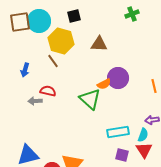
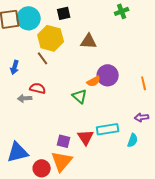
green triangle: (90, 99) -> (80, 96), size x0.7
cyan semicircle: (143, 135) -> (133, 140), moved
red triangle: (144, 150) -> (86, 137), moved
purple square: (122, 155) -> (64, 141), moved

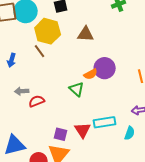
red semicircle: (38, 88) -> (37, 101), moved, turned -35

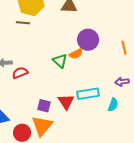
brown line: (40, 51) -> (23, 23), turned -48
orange semicircle: (91, 74) -> (76, 54), moved

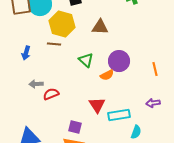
green triangle: (60, 61) -> (86, 60), moved
red triangle: (66, 102) -> (97, 105), moved
cyan semicircle: (113, 105) -> (136, 132), moved

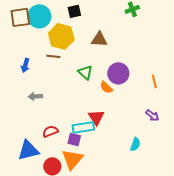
orange semicircle: (107, 75) -> (106, 87), turned 72
red semicircle: (51, 94) -> (50, 131), moved
purple arrow: (153, 103) -> (152, 115), turned -136
cyan rectangle: (119, 115) -> (83, 127), moved

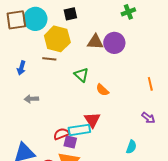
purple circle: (118, 73) -> (114, 43), moved
red semicircle: (50, 131) -> (61, 134), moved

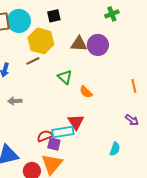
brown line: (49, 59) -> (33, 61), turned -32

